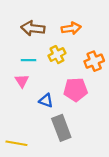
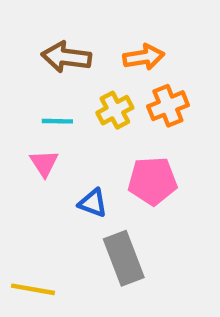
orange cross: (94, 61) -> (168, 106), moved

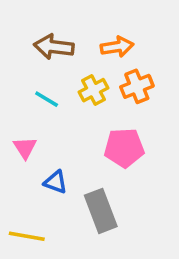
cyan line: (57, 121) -> (47, 99), turned 30
pink triangle: (44, 163) -> (25, 148), moved
blue triangle: (93, 203) -> (56, 182), moved

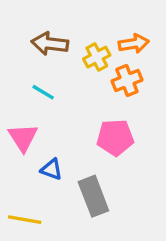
orange arrow: (117, 47) -> (134, 44), moved
yellow cross: (94, 90) -> (97, 57), moved
pink triangle: (25, 148) -> (23, 138), size x1.4

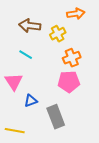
orange arrow: (134, 44) -> (76, 14), moved
orange cross: (127, 80) -> (72, 58), moved
blue triangle: (52, 169) -> (31, 101), turned -40

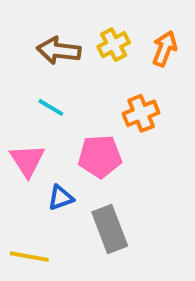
orange arrow: (76, 14) -> (165, 49), moved, turned -60
yellow cross: (58, 34) -> (114, 45), moved
pink pentagon: (69, 82) -> (100, 156), moved

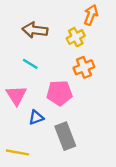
yellow cross: (114, 45) -> (76, 37), moved
orange arrow: (165, 49) -> (91, 15), moved

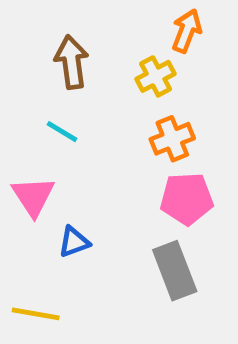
brown arrow: (35, 30) -> (72, 62), turned 75
pink pentagon: (59, 93) -> (187, 199), moved
gray rectangle: (65, 136) -> (175, 271), moved

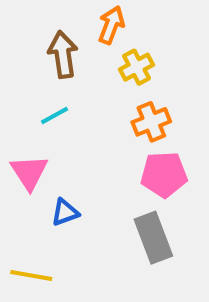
orange arrow: (187, 31) -> (111, 25), moved
cyan line: (62, 132) -> (54, 116), turned -60

